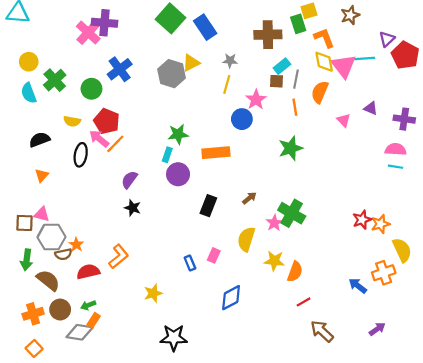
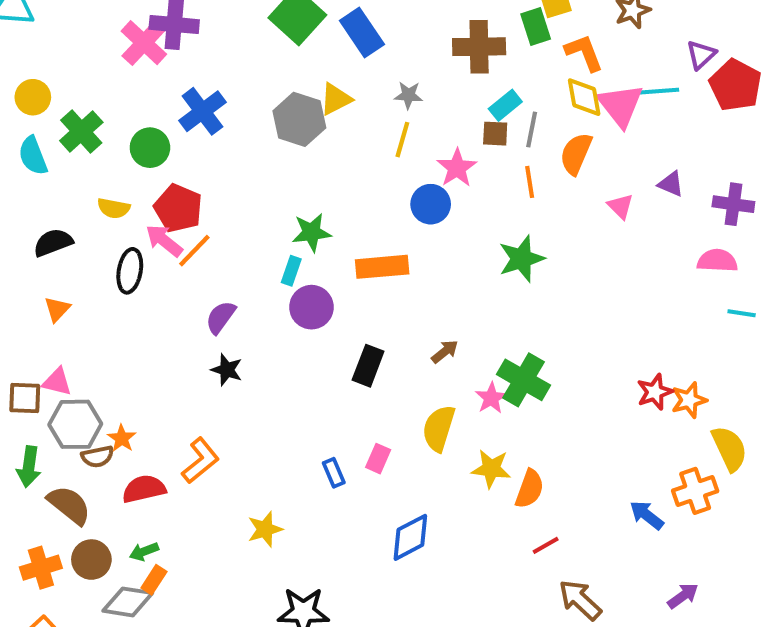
cyan line: (396, 167) -> (742, 313), moved

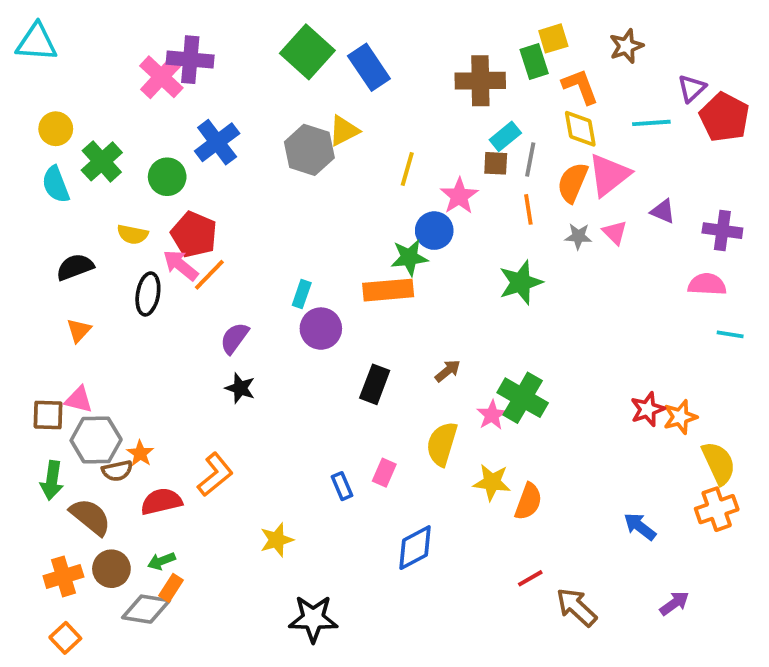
gray star: (408, 95) -> (578, 236), moved
pink triangle: (620, 105) -> (609, 175), moved, turned 30
green star: (311, 232) -> (409, 257), moved
orange cross: (695, 491) -> (717, 509), moved
red line: (546, 545) -> (530, 578), moved

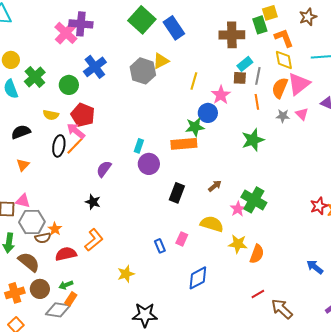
orange line: (209, 275) -> (75, 146), moved
black star: (240, 388) -> (93, 202), moved
yellow semicircle: (442, 444) -> (212, 224), turned 90

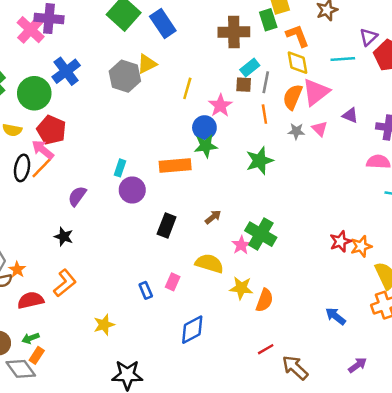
green circle: (69, 85) -> (34, 93), size x1.4
green star: (195, 127) -> (206, 146), moved
gray diamond: (58, 310) -> (21, 369), turned 45

